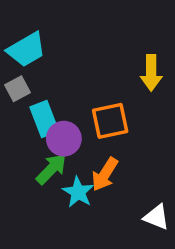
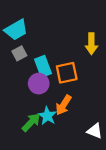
gray square: (18, 89) -> (19, 53), moved
cyan rectangle: (44, 119) -> (43, 66), moved
green arrow: (51, 169) -> (31, 122), moved

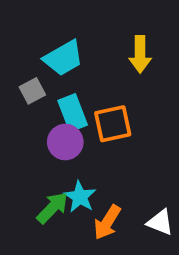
cyan trapezoid: (16, 30) -> (63, 58), moved
yellow arrow: (91, 44) -> (140, 54), moved
orange arrow: (63, 105) -> (107, 222), moved

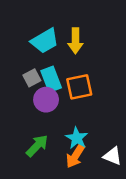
yellow arrow: (140, 54) -> (75, 41), moved
gray square: (32, 91) -> (32, 78), moved
cyan star: (80, 197) -> (77, 138), moved

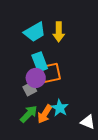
gray square: (32, 78) -> (30, 89), moved
orange square: (79, 87) -> (51, 73), moved
orange arrow: (75, 156) -> (45, 114), moved

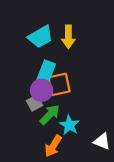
cyan rectangle: (40, 62) -> (46, 72), turned 42
green arrow: (29, 114) -> (50, 115), moved
orange arrow: (45, 114) -> (53, 146), moved

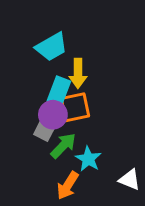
yellow arrow: (68, 37) -> (78, 73), moved
gray square: (35, 103) -> (44, 131), turned -35

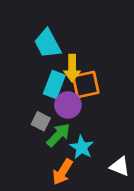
cyan trapezoid: (51, 47) -> (48, 44), turned 92
orange square: (75, 107) -> (86, 84), moved
purple circle: (53, 115) -> (68, 105), moved

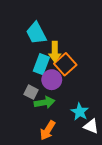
orange square: (86, 84) -> (65, 64), turned -30
green arrow: (58, 135) -> (45, 102), turned 36
cyan star: (82, 147) -> (80, 112), moved

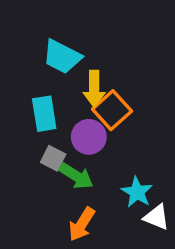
cyan trapezoid: (36, 33) -> (62, 57), turned -35
cyan rectangle: (41, 64) -> (44, 114), moved, turned -30
green arrow: (45, 102) -> (76, 176), turned 42

